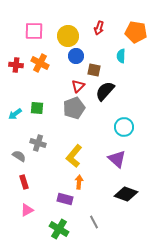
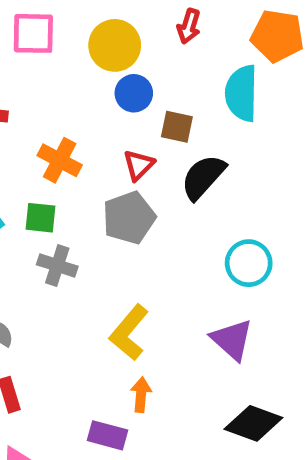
cyan semicircle: (121, 56) -> (241, 93), size x1.6
orange cross: (40, 63) -> (60, 160), moved
gray cross: (38, 143) -> (57, 266), moved

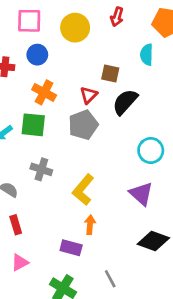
blue circle: (134, 93) -> (37, 55), moved
cyan semicircle: (241, 93) -> (147, 55), size x0.7
green square: (41, 218) -> (33, 125), size x1.4
gray cross: (57, 266) -> (41, 169), moved

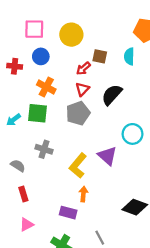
red arrow: (117, 17) -> (83, 68), moved, turned 32
brown square: (110, 74) -> (100, 56), moved
purple triangle: (141, 194) -> (107, 156), moved

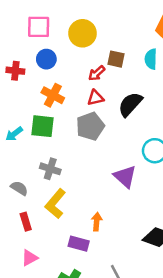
red triangle: (82, 89) -> (95, 98), turned 32
yellow L-shape: (78, 166) -> (55, 204), moved

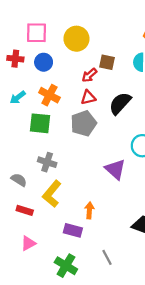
red cross: (15, 71) -> (15, 59), moved
cyan arrow: (14, 134) -> (18, 97), moved
red rectangle: (26, 222) -> (25, 210), turned -56

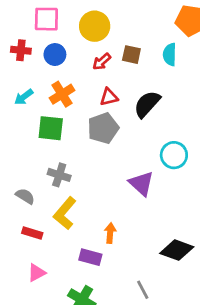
red arrow: (89, 75) -> (102, 62), moved
orange cross: (49, 95) -> (62, 94), turned 30
gray line: (107, 257) -> (143, 290), moved

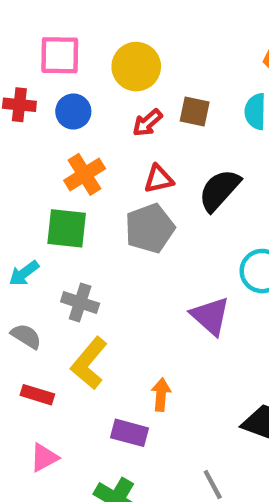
cyan arrow: (24, 97) -> (24, 273), moved

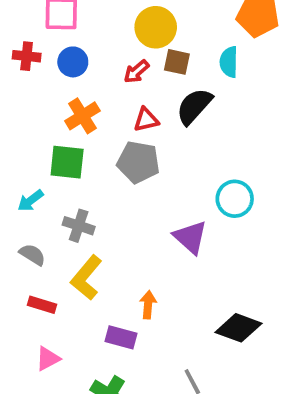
yellow circle: (136, 67) -> (156, 27), moved
black semicircle: (219, 190) -> (194, 106), moved
gray pentagon: (150, 228) -> (138, 162), turned 30

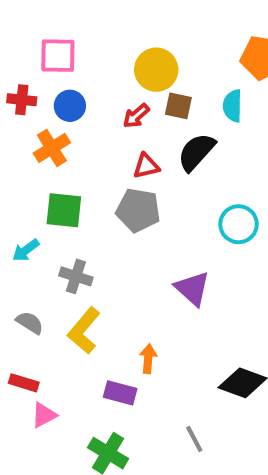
orange cross: (82, 116) -> (52, 148), moved
cyan circle: (235, 199) -> (239, 224), moved
gray semicircle: (32, 255) -> (30, 323), moved
red rectangle: (42, 305) -> (24, 383), moved

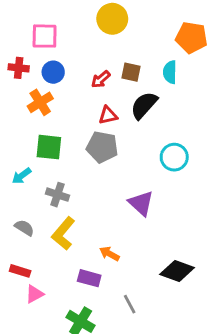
yellow circle: (156, 70) -> (112, 19), moved
orange arrow: (148, 359) -> (109, 254), turned -66
gray line: (194, 439) -> (130, 304), moved

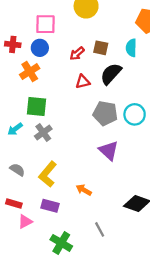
pink square: (45, 36) -> (45, 24), moved
gray pentagon: (102, 147) -> (105, 113), moved
gray cross: (58, 195) -> (43, 132), moved, turned 36
purple rectangle: (89, 278) -> (50, 206), moved

